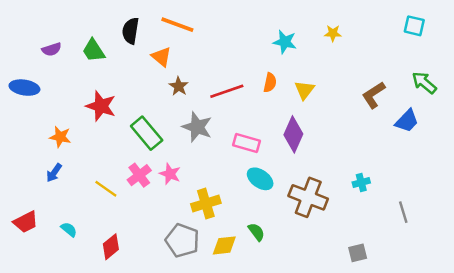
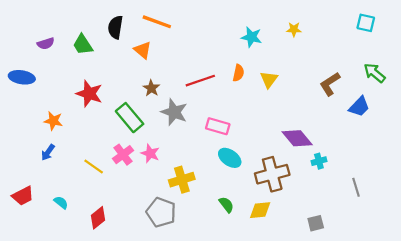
brown star: (179, 86) -> (151, 88), moved
purple diamond: (293, 134) -> (297, 138), moved, turned -64
brown cross: (308, 197) -> (272, 174), turned -36
yellow diamond: (224, 245) -> (260, 210), moved

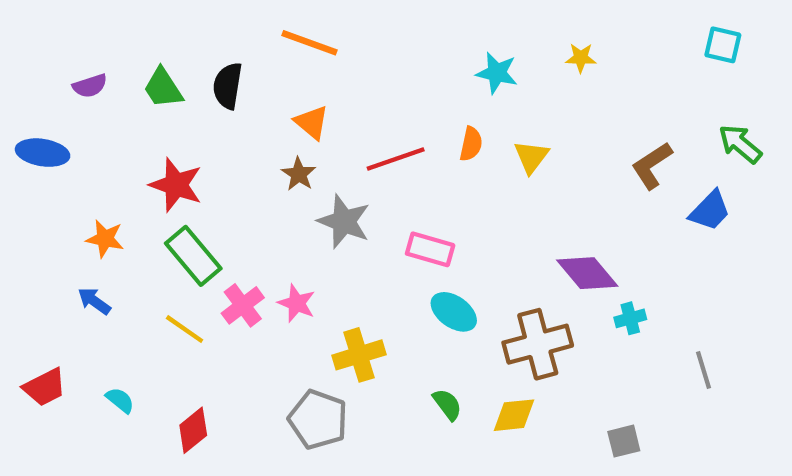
black semicircle: (115, 27) -> (228, 86), moved
orange triangle: (143, 50) -> (312, 122), moved
green rectangle: (130, 118) -> (193, 256), moved
blue arrow: (48, 152) -> (94, 301), turned 91

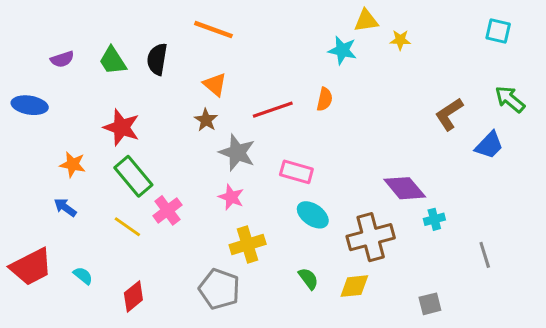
yellow triangle: (531, 157) -> (366, 21), moved, turned 45
pink star: (297, 303) -> (231, 197), moved
red trapezoid: (45, 387) -> (31, 267), size x1.4

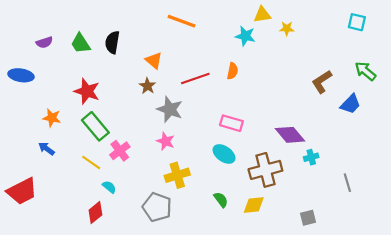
orange line: (213, 30) -> (181, 21), moved
pink rectangle: (296, 172) -> (231, 123), moved
cyan semicircle: (83, 276) -> (109, 187), moved

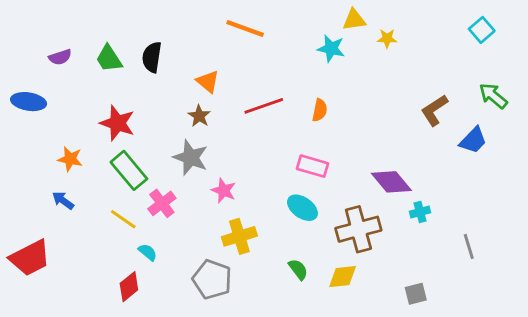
cyan square: (357, 22) -> (482, 30), turned 36
orange semicircle: (233, 71) -> (320, 110), moved
gray star: (170, 109) -> (191, 158), moved

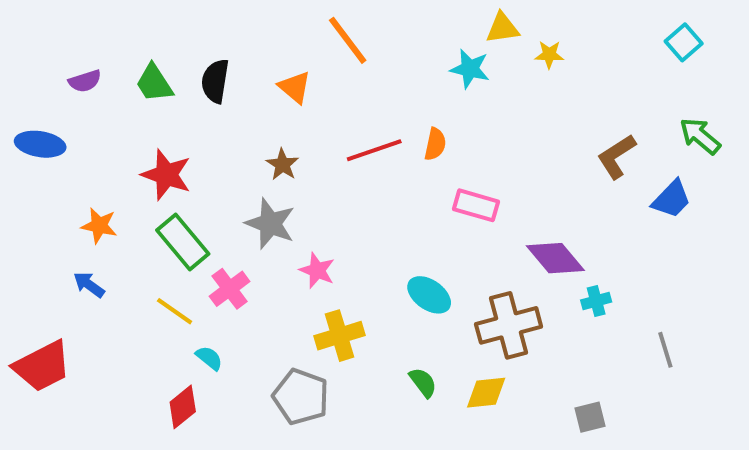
orange line: (245, 28) -> (348, 40), turned 33
orange triangle: (208, 82) -> (295, 87), moved
orange semicircle: (320, 110) -> (435, 144), moved
pink rectangle: (313, 166) -> (476, 205), moved

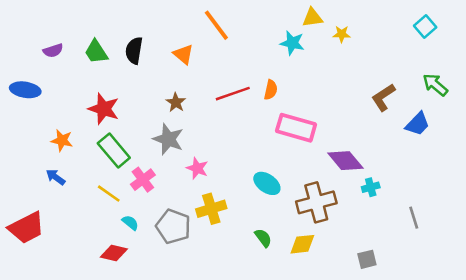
pink rectangle: (476, 205) -> (296, 128), size x1.4
gray pentagon: (301, 397) -> (173, 226), moved
red diamond: (183, 407) -> (114, 253), turned 52

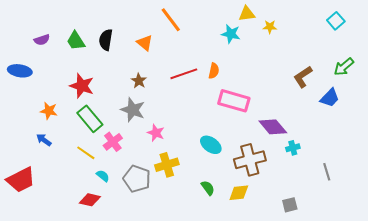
green arrow: (435, 85) -> (344, 67), turned -80

